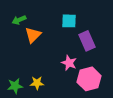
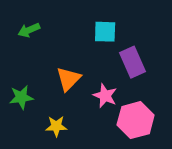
orange triangle: (33, 35) -> (68, 79), moved
green star: (15, 86) -> (21, 97), moved

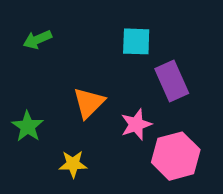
pink star: (105, 96) -> (136, 124), turned 30
green star: (21, 97) -> (28, 126), turned -30

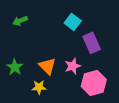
cyan square: (136, 41) -> (73, 22), turned 35
orange triangle: (89, 103) -> (47, 66), moved, turned -30

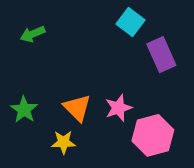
cyan square: (73, 22) -> (130, 22), moved
purple rectangle: (92, 43) -> (161, 55), moved

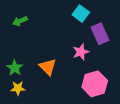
pink star: (118, 108) -> (81, 52), moved
yellow star: (64, 142) -> (18, 88), moved

